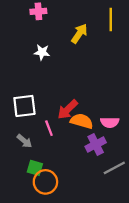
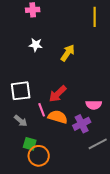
yellow arrow: (79, 34) -> (68, 53), moved
orange semicircle: (82, 121) -> (58, 117), moved

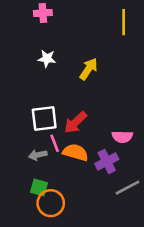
white square: (21, 91) -> (44, 118), moved
gray arrow: (21, 121) -> (38, 155), moved, turned 128

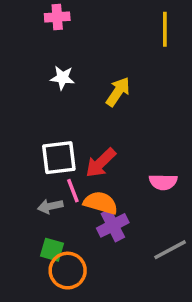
purple cross: (107, 161) -> (113, 225), moved

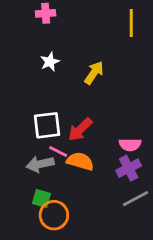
white star: (62, 78) -> (50, 62), turned -30
pink line: (73, 191) -> (58, 152), turned -42
gray arrow: (50, 206) -> (40, 164), size x1.4
purple cross: (113, 225) -> (129, 168), moved

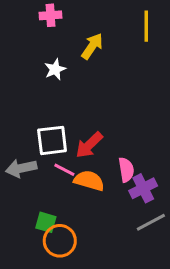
yellow arrow: (94, 73) -> (92, 46), moved
pink semicircle: (130, 145) -> (126, 170), moved, turned -100
gray arrow: (40, 164) -> (21, 168), moved

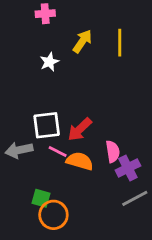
yellow line: (146, 26) -> (120, 43), moved

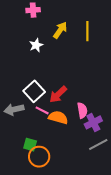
white square: (47, 125) -> (34, 91), turned -35

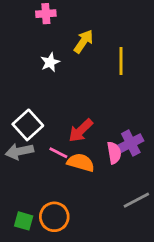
yellow line: (87, 31) -> (121, 61), moved
white square: (34, 91) -> (28, 125), moved
purple cross: (93, 122) -> (131, 143), moved
green square: (30, 145) -> (24, 221), moved

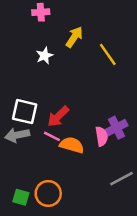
yellow line: (121, 61) -> (108, 54), turned -35
white square: (28, 125) -> (25, 112), turned -35
red arrow: (81, 131) -> (58, 116), moved

